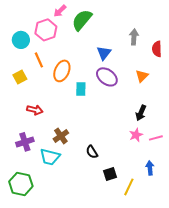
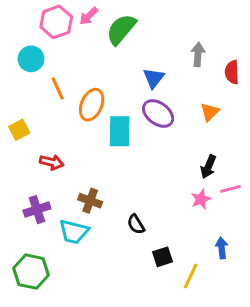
pink hexagon: (46, 30) -> (56, 22), moved
yellow square: (20, 77) -> (19, 130), moved
cyan rectangle: (81, 89) -> (120, 131), size x1.5
brown cross: (61, 136) -> (90, 201), turned -35
pink line: (156, 138) -> (230, 189), moved

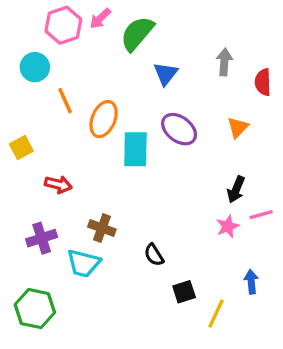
blue triangle: (154, 78) -> (166, 74), moved

